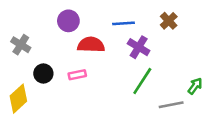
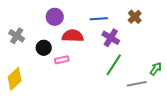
black circle: (43, 73) -> (44, 48), moved

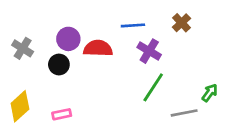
purple circle: (55, 17) -> (68, 39), moved
pink rectangle: (62, 60) -> (62, 114), moved

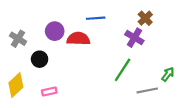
blue line: (133, 25) -> (96, 18), moved
purple cross: (149, 51) -> (134, 38), moved
black circle: (59, 64) -> (40, 59), moved

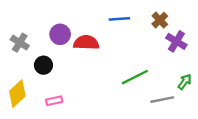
blue line: (96, 18) -> (119, 19), moved
purple cross: (134, 38) -> (176, 41), moved
green line: (123, 70) -> (135, 77), turned 30

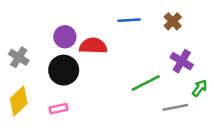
purple cross: (176, 41) -> (182, 61), moved
gray cross: (20, 43) -> (19, 57), moved
black circle: (43, 65) -> (64, 70), moved, size x1.5

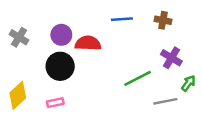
brown cross: (173, 21) -> (163, 20), turned -35
gray cross: (19, 57) -> (19, 37), moved

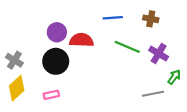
gray cross: (19, 37) -> (14, 60), moved
green line: (138, 78) -> (127, 47), moved, turned 50

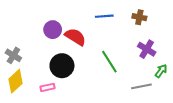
red semicircle: (81, 40) -> (75, 37), turned 30
green line: (127, 47) -> (109, 62), moved, turned 35
black circle: (56, 61) -> (62, 66), moved

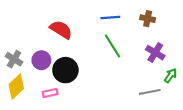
purple circle: (53, 30) -> (41, 60), moved
red semicircle: (75, 37) -> (61, 30), moved
green line: (109, 62) -> (113, 46), moved

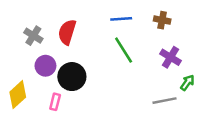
red semicircle: (61, 30) -> (67, 32), turned -105
gray cross: (14, 59) -> (33, 36), moved
pink rectangle: (50, 93) -> (55, 102), turned -64

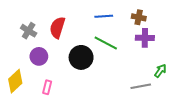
green line: (124, 50) -> (106, 43), turned -30
purple cross: (170, 57) -> (145, 38), moved, turned -30
black circle: (72, 77) -> (81, 57), moved

